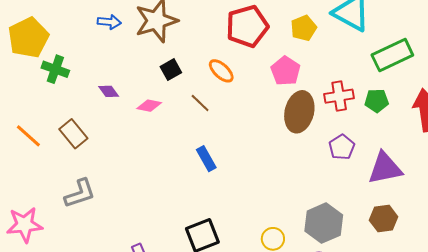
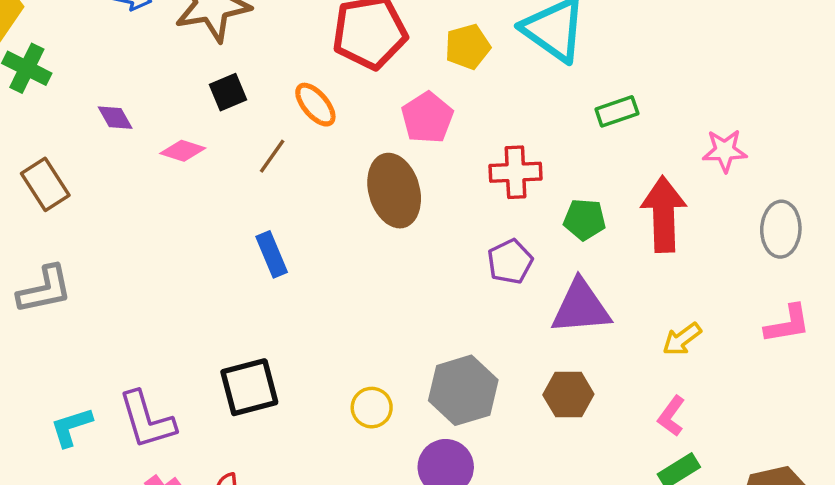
green rectangle: (392, 55) -> (617, 111), size x0.6
green pentagon: (377, 101) -> (585, 219), moved
brown line: (200, 103) -> (272, 156), turned 75
brown ellipse: (299, 112) -> (394, 191), moved, turned -36

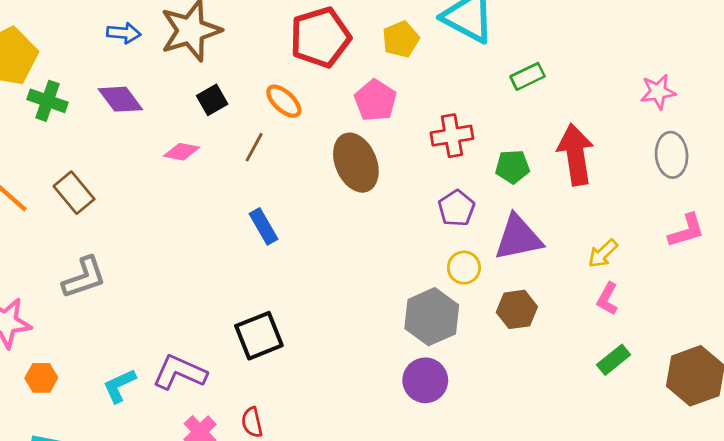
purple diamond: (115, 118) -> (120, 99), moved, size x1.5
pink star: (725, 151) -> (658, 92), moved
yellow circle: (372, 408) -> (464, 268), moved
pink L-shape: (671, 416) -> (607, 299), moved
purple L-shape: (147, 420) -> (180, 372), turned 138

